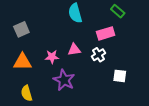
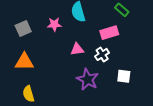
pink star: (52, 57) -> (54, 24), moved
purple star: (64, 80) -> (88, 79), moved

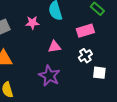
white cross: (102, 54) -> (85, 56), moved
purple star: (88, 79) -> (49, 76), moved

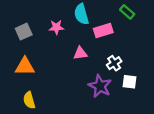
pink rectangle: (85, 31) -> (103, 30), moved
purple star: (49, 76) -> (100, 86), moved

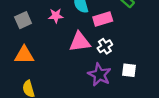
pink triangle: (80, 53) -> (80, 42), size x1.5
white cross: (114, 63) -> (105, 46), moved

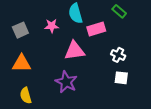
white cross: (105, 46) -> (118, 55), moved, turned -32
purple star: (99, 75) -> (66, 82), moved

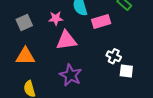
pink triangle: (75, 51) -> (66, 40), moved
white cross: (118, 55) -> (114, 56), moved

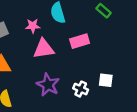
pink rectangle: (101, 21) -> (80, 41), moved
white cross: (114, 56) -> (81, 89), moved

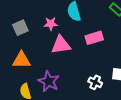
purple star: (48, 85) -> (49, 81), moved

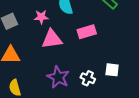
purple star: (49, 81) -> (58, 77), moved

